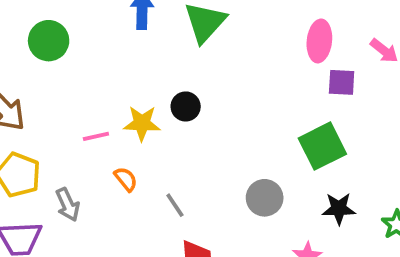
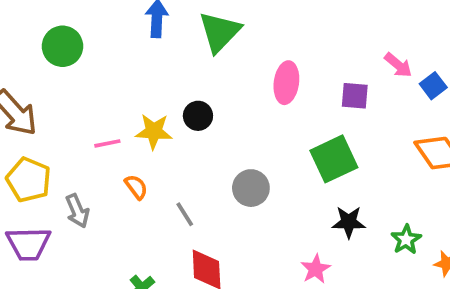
pink ellipse: (319, 41) -> (286, 83), moved
gray circle: (265, 198) -> (251, 188), moved

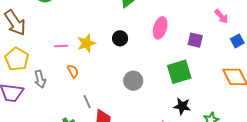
pink arrow: (398, 65) -> (221, 16), moved
black circle: (198, 116) -> (120, 38), moved
yellow star: (154, 131) -> (86, 43), turned -30
gray line: (185, 214) -> (87, 102), moved

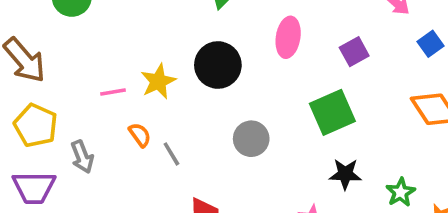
black circle: (120, 38) -> (218, 65), size x1.6
purple square: (195, 40) -> (354, 52), turned -35
gray line: (87, 102) -> (171, 154), moved

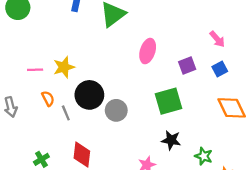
blue square: (431, 44) -> (220, 69), moved
black circle: (218, 65) -> (89, 95), moved
green star: (401, 192) -> (204, 156), turned -30

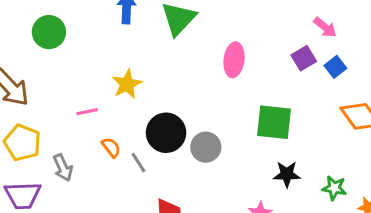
purple square: (187, 66) -> (304, 58), moved
yellow star: (64, 67) -> (127, 84), moved
green square: (168, 101) -> (274, 122), turned 32

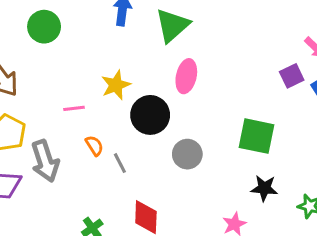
pink ellipse: (234, 60) -> (186, 76), moved
black circle: (166, 133) -> (150, 115), moved
gray arrow: (63, 168) -> (45, 161), size x1.5

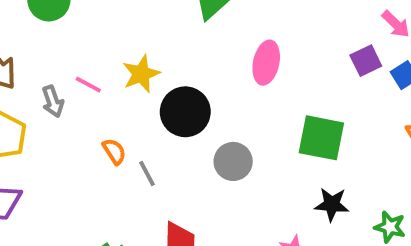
pink ellipse: (186, 76) -> (266, 63), moved
pink line: (74, 108) -> (88, 85), moved, turned 35
gray arrow: (45, 161) -> (53, 101), moved, size x0.6

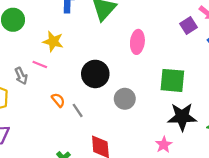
purple square: (366, 61) -> (188, 25), moved
yellow star: (141, 74) -> (53, 41), moved, turned -30
black star: (332, 204) -> (182, 117), size x1.5

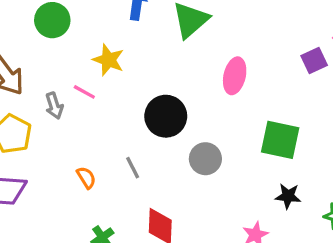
orange semicircle: (58, 100) -> (86, 178), moved
black star: (182, 117) -> (288, 196), size x0.6

